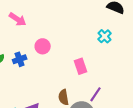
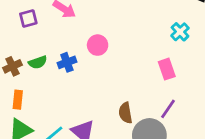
pink rectangle: (81, 66) -> (167, 69), moved

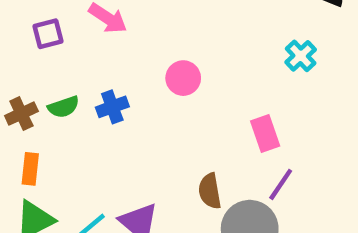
pink circle: (98, 45) -> (183, 78), moved
pink rectangle: (167, 69) -> (265, 133), moved

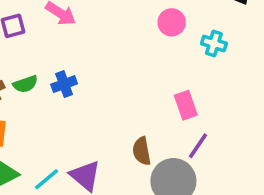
cyan cross: (301, 56) -> (214, 44), turned -30
pink circle: (183, 78) -> (172, 22), moved

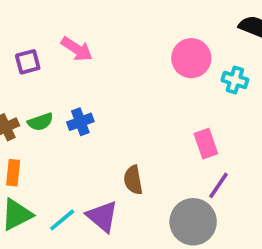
pink circle: (172, 22) -> (191, 58), size x1.4
brown semicircle: (142, 151) -> (133, 180), moved

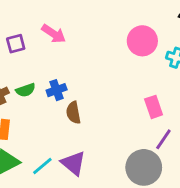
brown semicircle: (133, 180) -> (73, 113), moved

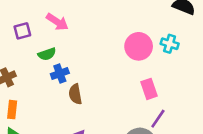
pink circle: (142, 41) -> (139, 46), moved
green semicircle: (26, 90) -> (47, 54), moved

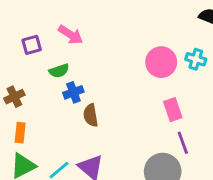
purple line: (158, 119) -> (183, 143), turned -54

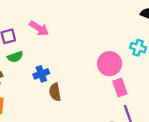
pink circle: (161, 62) -> (110, 64), moved
green semicircle: (59, 71) -> (15, 57), moved

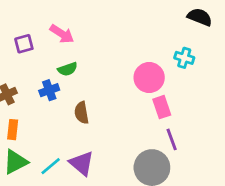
green semicircle: (15, 57) -> (68, 69), moved
blue cross: (41, 74) -> (49, 90), moved

